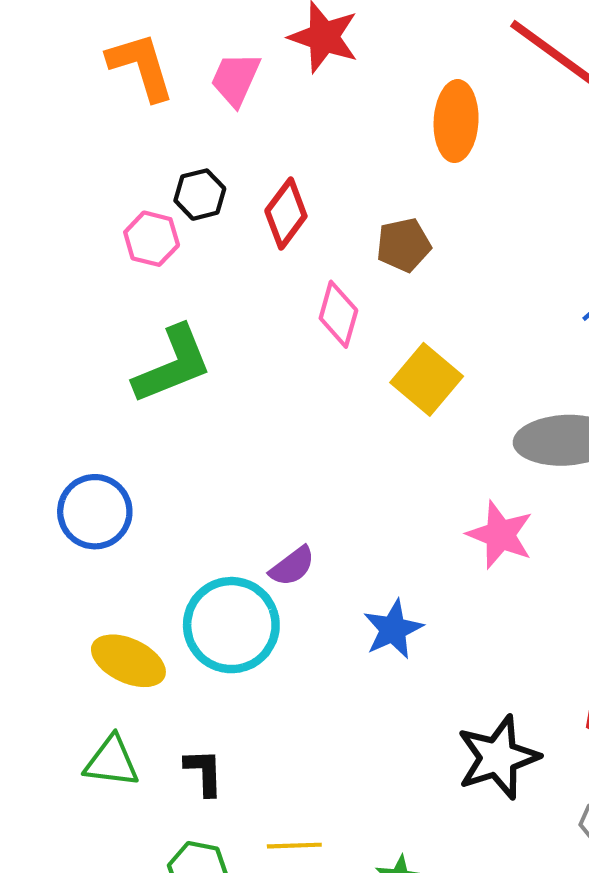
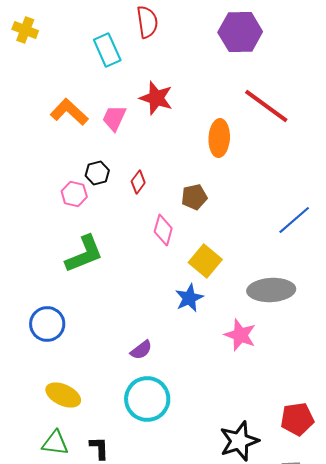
orange L-shape: (141, 66) -> (69, 112), turned -30
red diamond: (286, 213) -> (138, 182), size x0.7
cyan circle: (231, 625) -> (147, 399), moved
blue star: (393, 629) -> (189, 298), moved

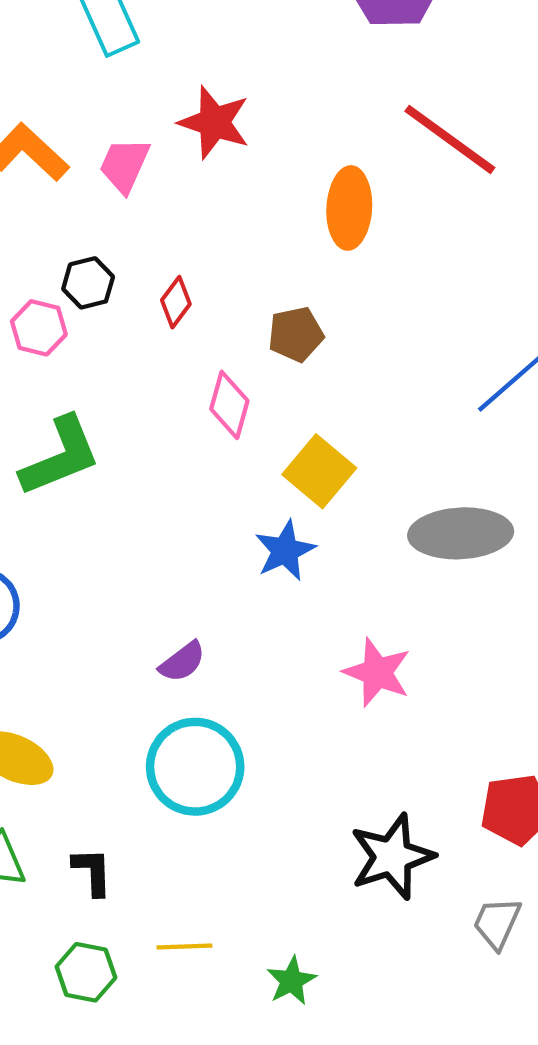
pink star: (240, 335) -> (377, 673), moved

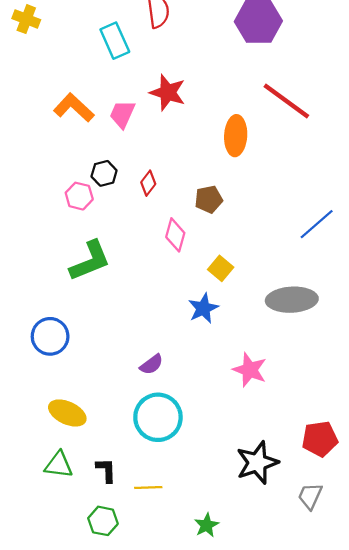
yellow square: (319, 471) -> (221, 268), size x0.7
yellow line: (184, 947) -> (148, 487), moved

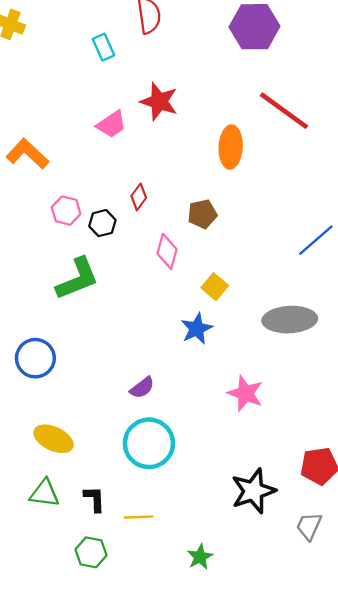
cyan rectangle: (115, 41) -> (104, 47), size x0.7
orange L-shape: (74, 108) -> (27, 154), moved
pink trapezoid: (122, 114) -> (111, 124), turned -148
black hexagon: (104, 173) -> (102, 223), moved

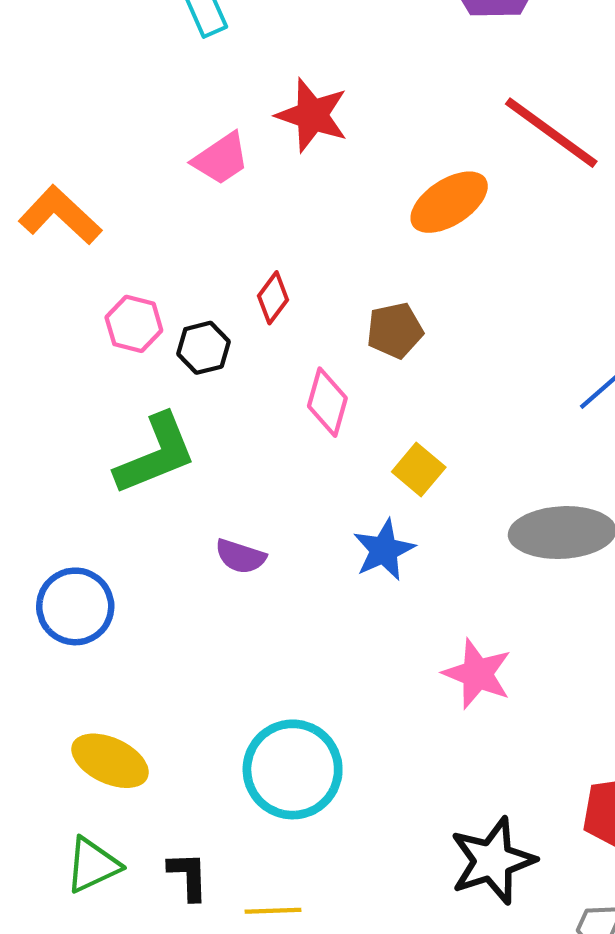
orange ellipse: (231, 147) -> (449, 202), turned 54
purple semicircle: (142, 388) -> (240, 556), moved, turned 55
green triangle: (44, 493) -> (93, 865), turned -32

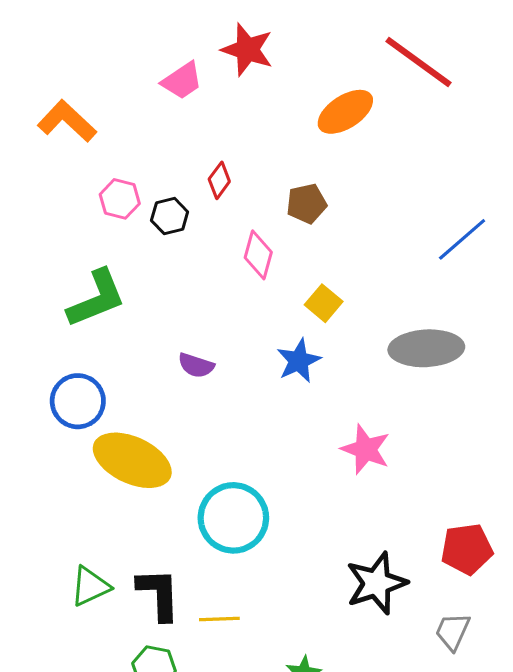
green L-shape: (156, 454) -> (96, 299), moved
yellow ellipse: (110, 761) -> (132, 460), moved, size x1.4
black L-shape: (188, 876) -> (159, 594), size x1.5

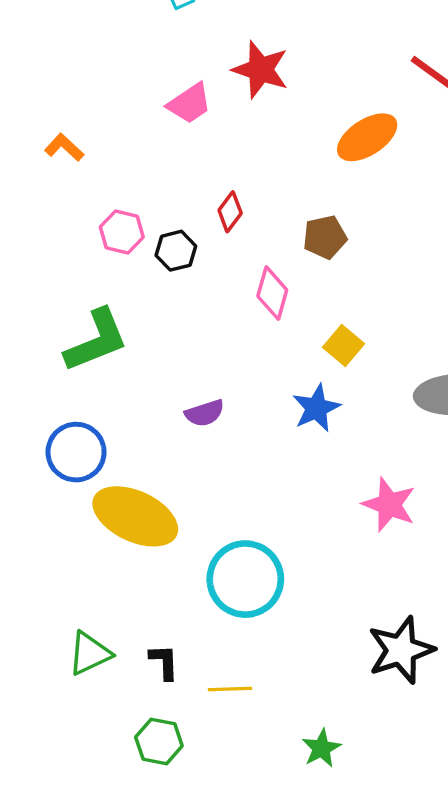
orange L-shape: (67, 121) -> (64, 147), size x0.6
purple semicircle: (196, 365) -> (205, 413), turned -36
black L-shape: (159, 594) -> (164, 662), size x0.6

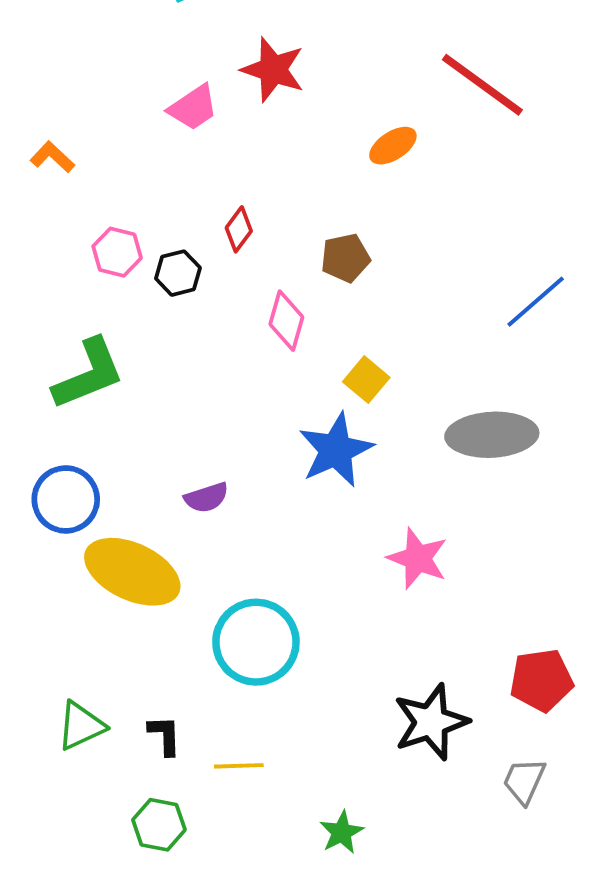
orange ellipse: (367, 137) -> (393, 146), size x0.7
blue star: (316, 408) -> (336, 450), size x1.4
purple semicircle: (205, 413) -> (206, 498), moved

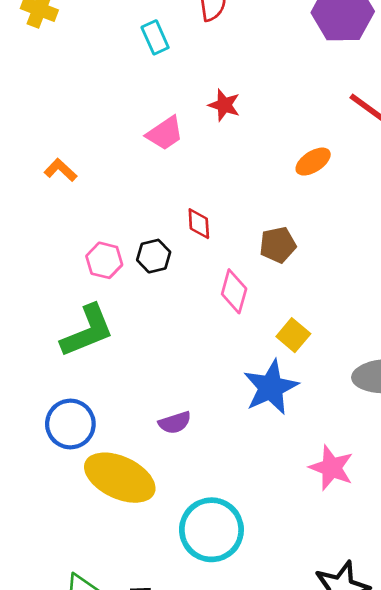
red star: (273, 70) -> (224, 105), size x0.7
red diamond: (239, 229) -> (199, 224), turned -40
pink hexagon: (117, 252) -> (104, 260), moved

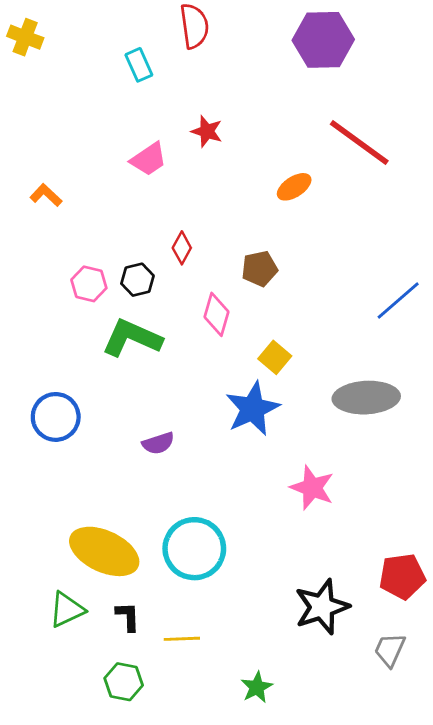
red diamond: (199, 224) -> (182, 248), turned 32
green L-shape: (87, 331) -> (132, 338), moved, turned -134
blue circle: (70, 424) -> (56, 417), moved
yellow ellipse: (120, 478) -> (104, 551), moved

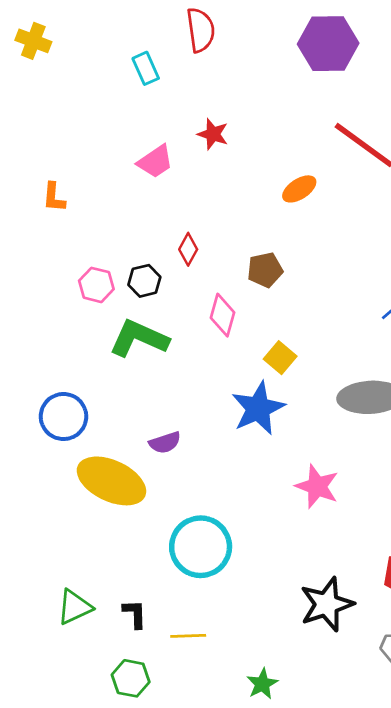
orange L-shape: (46, 195) -> (54, 197), turned -128
yellow ellipse: (104, 551) -> (111, 481), moved

